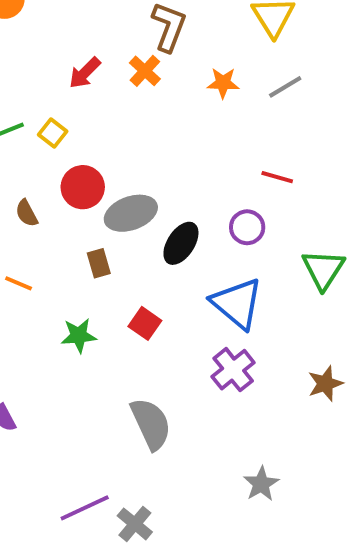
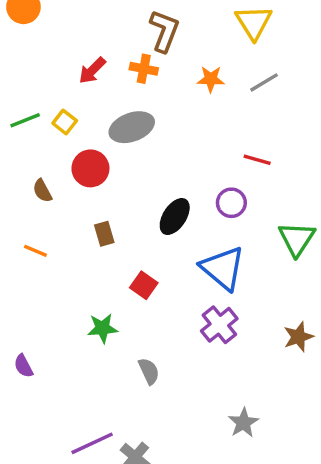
orange cross: (145, 71) -> (144, 69), turned -32
gray ellipse: (131, 213) -> (132, 127), moved
green star: (79, 336) -> (102, 328), moved
gray semicircle: (151, 424) -> (149, 371), size x0.6

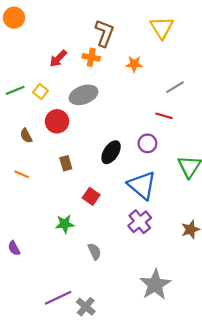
gray line: (264, 82) -> (175, 87), moved
gray star: (243, 423) -> (155, 285), size x1.6

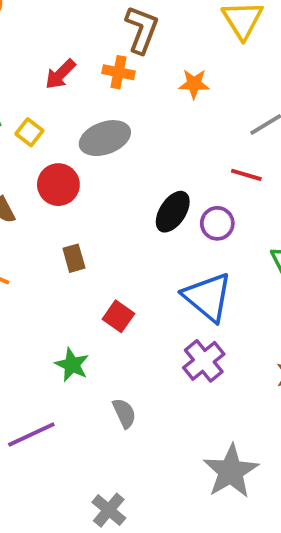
black ellipse: (111, 152) -> (173, 212), moved
green star: (65, 224) -> (72, 365), turned 30
purple line: (58, 298) -> (31, 434), moved

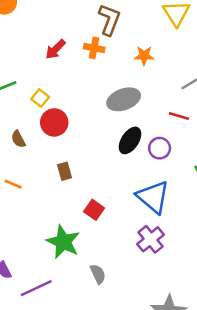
yellow square: (29, 132) -> (40, 98), moved
gray ellipse: (105, 138) -> (124, 99), moved
green star: (72, 365) -> (63, 242), size x1.5

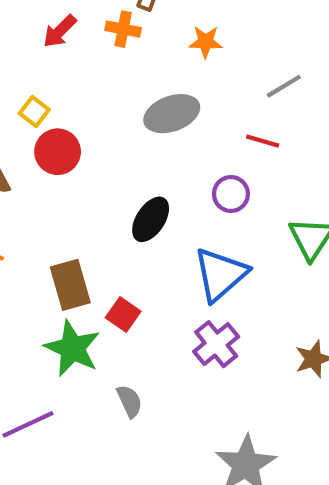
black ellipse: (130, 140) -> (151, 219), moved
brown rectangle: (65, 171) -> (70, 285), moved, size x1.6
blue triangle: (153, 197) -> (220, 274), turned 39
red square: (94, 210) -> (123, 314), moved

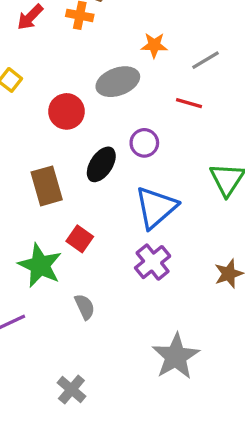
orange star: (206, 42) -> (154, 45), moved
red circle: (58, 152) -> (67, 111), moved
purple circle: (231, 194) -> (144, 143), moved
brown rectangle: (70, 285) -> (47, 186), moved

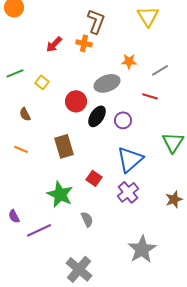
black ellipse: (101, 164) -> (97, 116), moved
red square: (80, 239) -> (94, 178), moved
gray cross: (71, 390) -> (79, 269), size x1.5

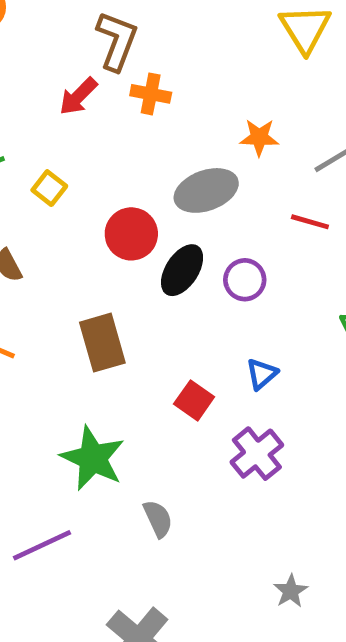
brown L-shape: (96, 21) -> (117, 41), moved
blue triangle: (130, 159) -> (262, 374), size x0.5
red square: (94, 178) -> (194, 400), moved
gray star: (142, 249) -> (291, 591), size x0.5

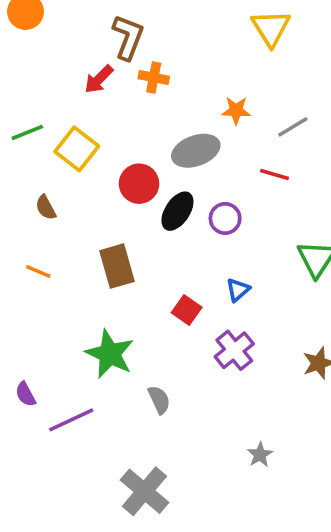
yellow square: (49, 188) -> (77, 149), size x1.6

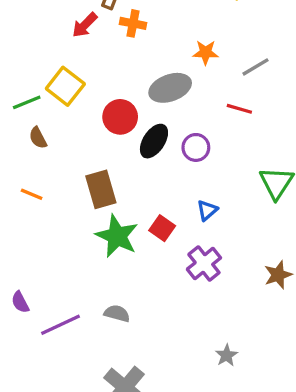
green line: (27, 132) -> (27, 102), moved
green star: (110, 354) -> (117, 236), moved
gray semicircle: (159, 400) -> (117, 313), moved, turned -50

